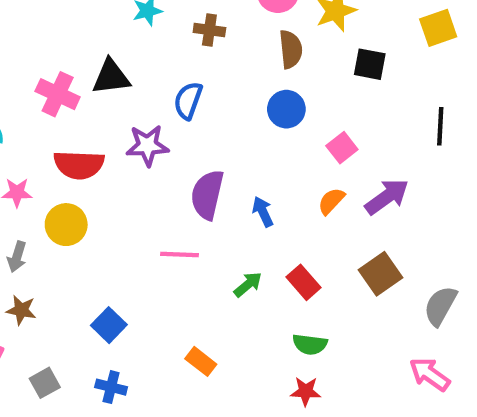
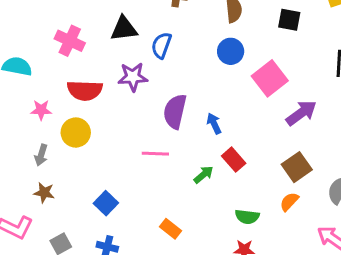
black triangle: (111, 77) -> (124, 29), moved
pink square: (342, 148) -> (270, 78), size x1.6
orange semicircle: (331, 201) -> (289, 202), moved
red rectangle: (303, 282) -> (234, 160), moved

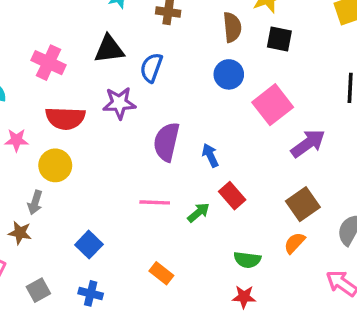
black square: (289, 20) -> (279, 39), moved
pink line: (155, 154) -> (155, 202), moved
gray arrow: (41, 155) -> (35, 202), moved

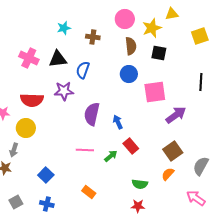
pink cross: (49, 63) -> (29, 58), moved
pink square: (273, 105) -> (155, 92), turned 30

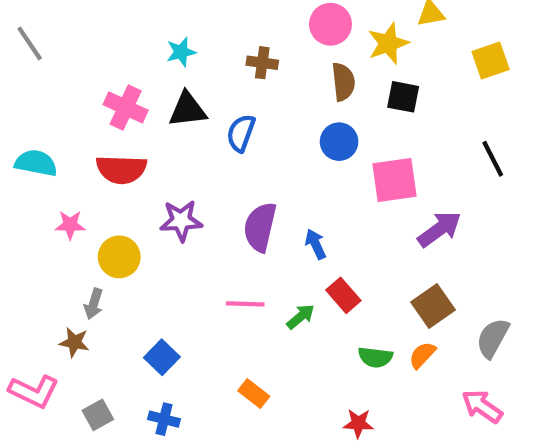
cyan star: (64, 28) -> (181, 52), moved
black line: (201, 82) -> (493, 159), turned -30
purple star: (64, 91) -> (181, 221), moved
red semicircle: (32, 100) -> (121, 169), moved
green semicircle: (140, 184) -> (375, 357), moved

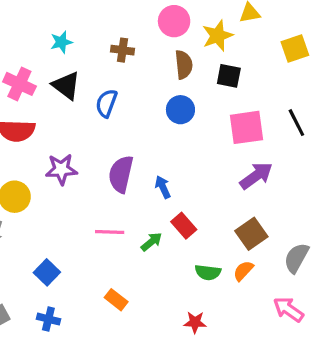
black triangle: (188, 110) -> (66, 86), turned 44
pink square: (395, 180) -> (247, 127), moved

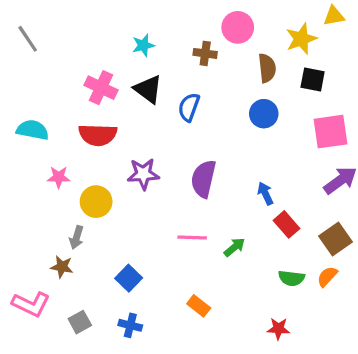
pink circle: (174, 21) -> (238, 27), moved
blue arrow: (163, 187) -> (265, 193), moved
red rectangle: (184, 226) -> (287, 224), moved

